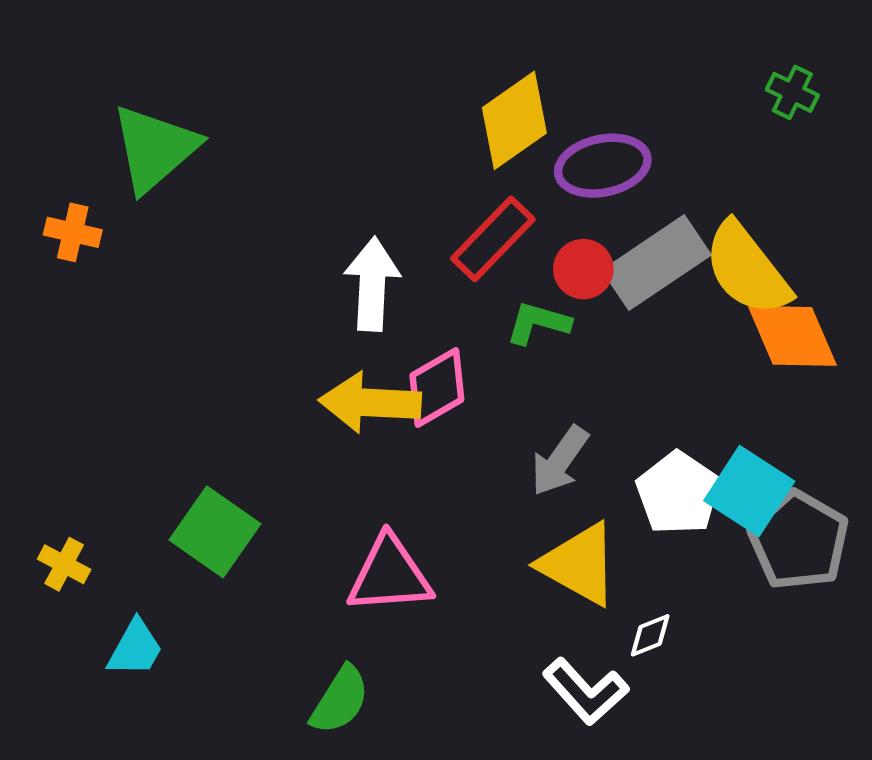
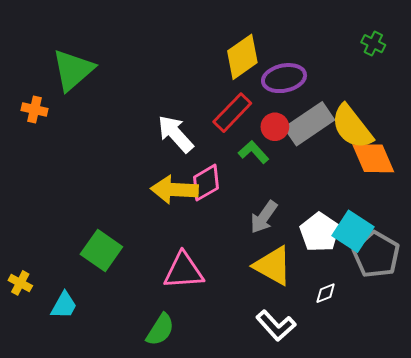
white arrow: (372, 284) -> (175, 134), turned -45
green L-shape: (538, 323) -> (254, 152), turned 32
yellow cross: (64, 564) -> (20, 283), moved
white diamond: (650, 635) -> (326, 293), moved

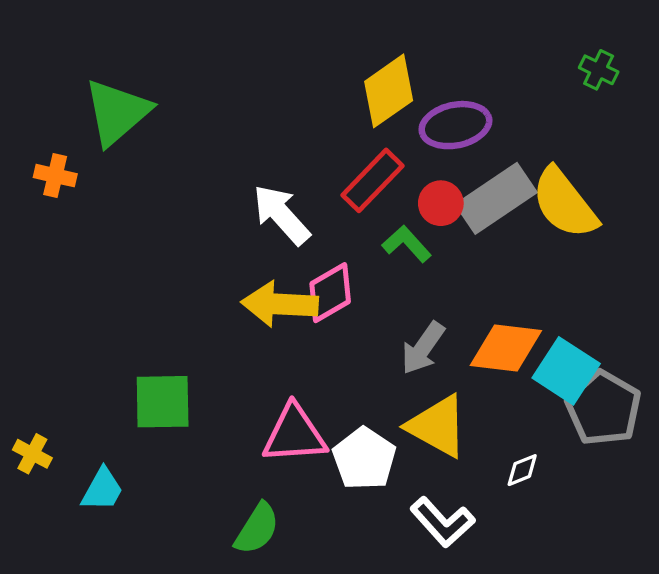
orange diamond: (373, 158) -> (506, 348), moved, turned -60
white pentagon: (320, 232) -> (364, 459), moved
green square: (101, 251) -> (163, 402), turned -36

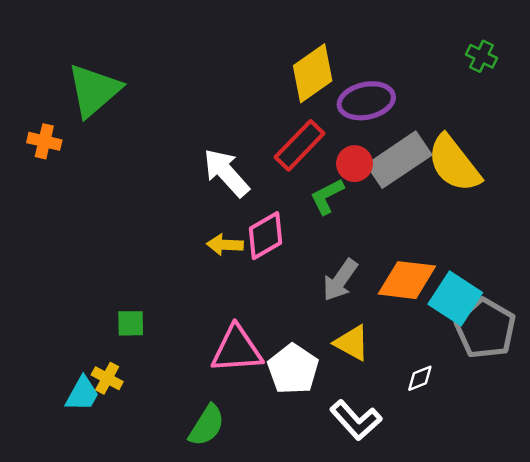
green L-shape: (407, 244) -> (327, 196), turned -75
yellow arrow: (280, 304) -> (225, 245), size x0.6
green square: (163, 402) -> (131, 323), size x0.6
yellow triangle: (438, 426) -> (352, 343), size x0.7
yellow cross: (32, 454) -> (107, 378), moved

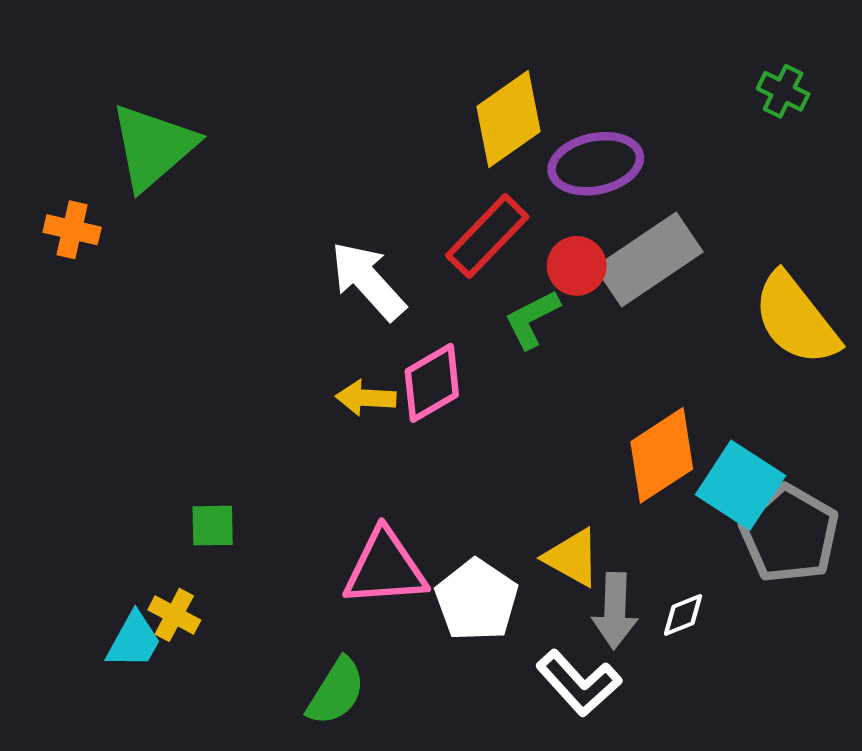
yellow semicircle: (454, 164) -> (796, 319), moved
gray arrow: (340, 280) -> (615, 611), moved, turned -33
orange diamond: (407, 280) -> (662, 455), turned -40

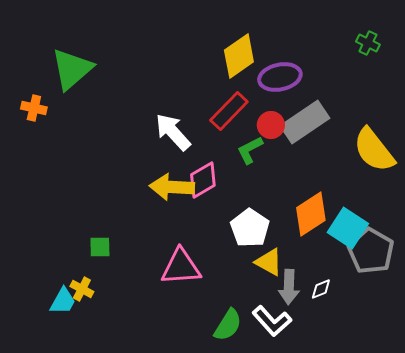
yellow arrow: (366, 398) -> (172, 187), size x1.6
white pentagon: (477, 600) -> (250, 228), moved
green semicircle: (336, 692) -> (228, 325), moved

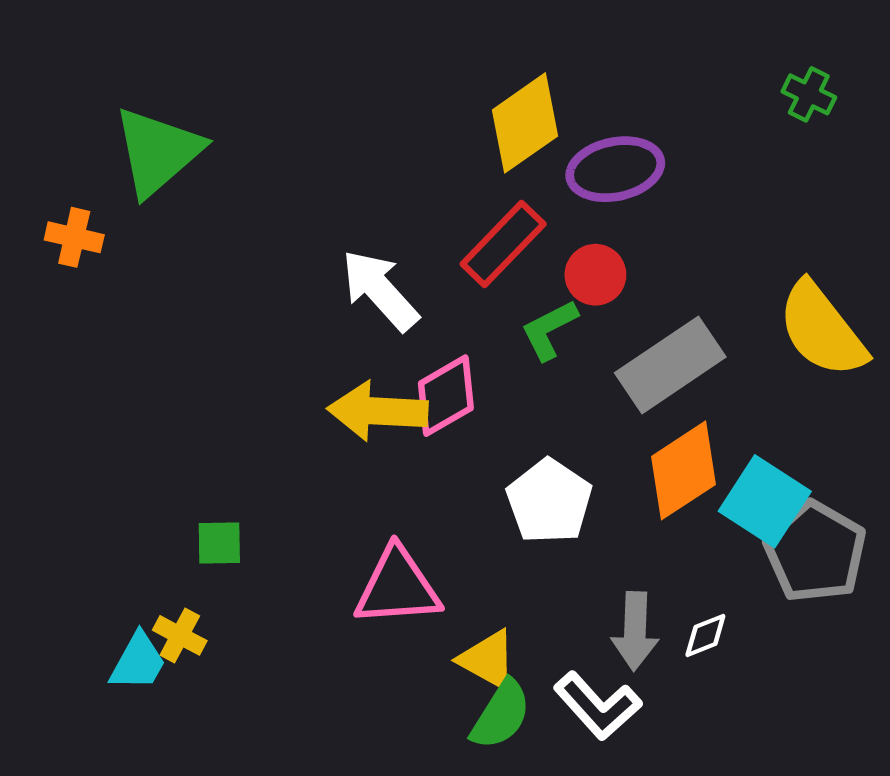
gray rectangle: (305, 122) -> (670, 365), moved
yellow triangle: (269, 262) -> (488, 660), moved

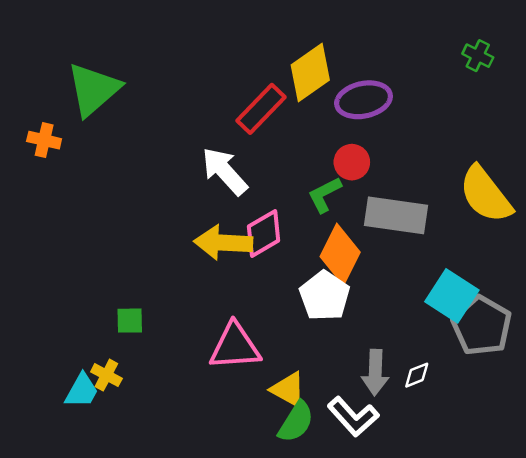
red rectangle: (503, 244) -> (261, 109), moved
gray rectangle: (670, 365) -> (396, 215), turned 42
orange diamond: (683, 470) -> (340, 254), moved, turned -30

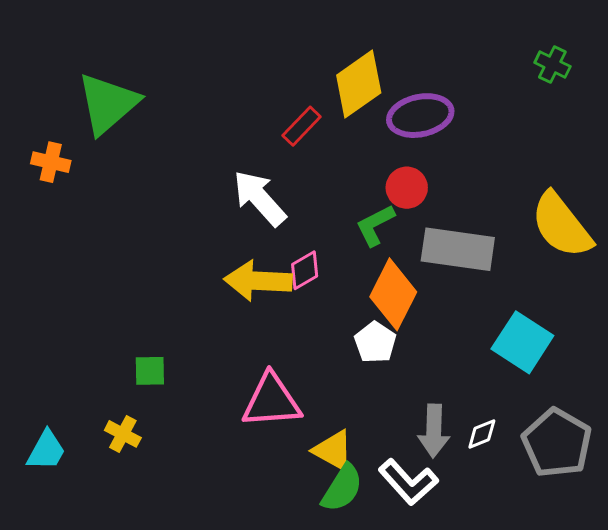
red rectangle: (261, 109) -> (302, 126), size x0.7
pink diamond: (264, 234) -> (305, 270), size x0.7
white pentagon: (325, 296) -> (375, 342), size x0.7
gray pentagon: (482, 326) -> (557, 443), moved
cyan trapezoid: (82, 391) -> (46, 450), moved

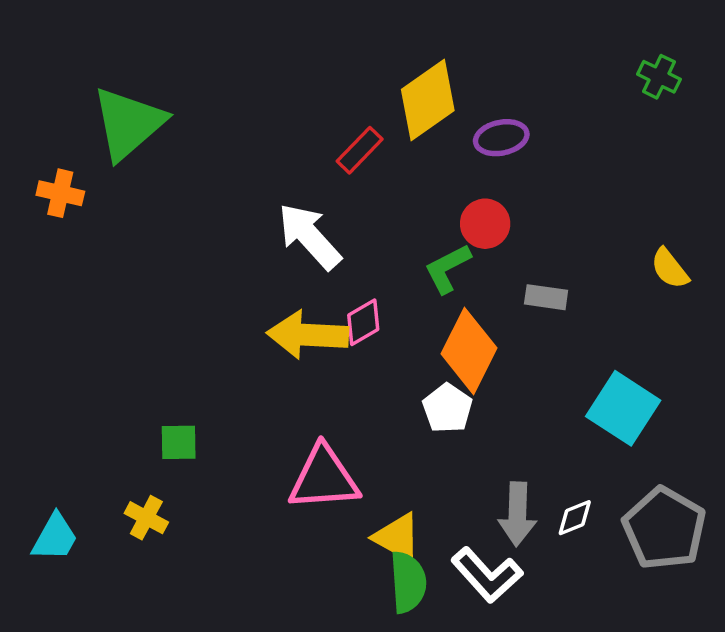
purple ellipse: (420, 116) -> (501, 138), size x0.7
yellow semicircle: (561, 225) -> (670, 269), size x0.5
gray rectangle: (458, 249) -> (546, 297), size x0.5
green semicircle: (342, 488) -> (408, 582), turned -36

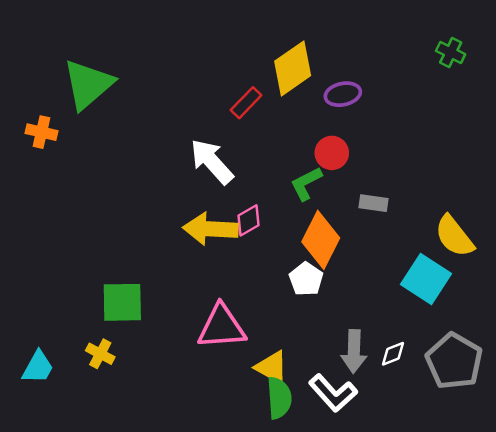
yellow semicircle: (670, 269) -> (454, 236), moved, size x1.5
green square: (179, 442) -> (122, 302), size x1.6

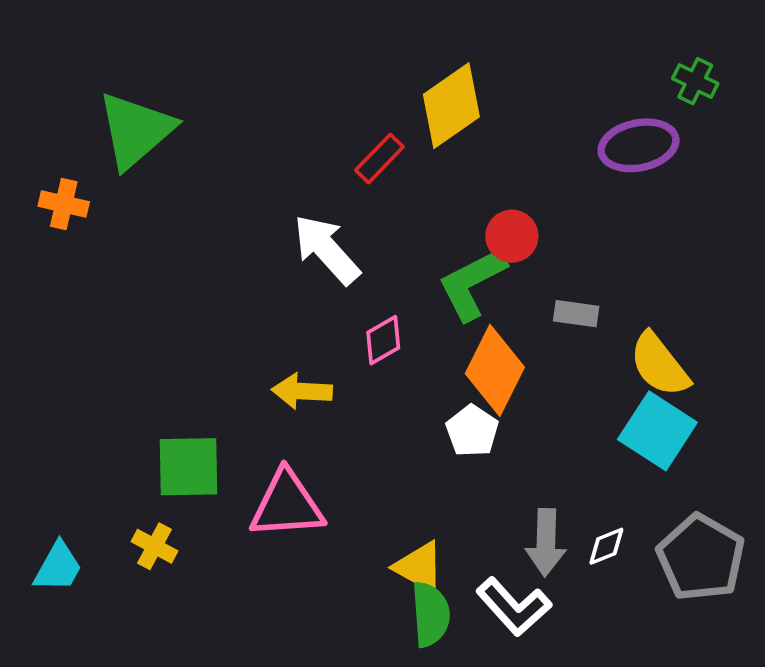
purple ellipse: (343, 94) -> (639, 145), moved, size x1.4
green L-shape: (306, 184) -> (472, 283), size x1.4
yellow arrow: (211, 229) -> (302, 391), moved, size x0.7
yellow semicircle: (454, 236) -> (659, 365), moved
pink triangle: (222, 327) -> (287, 505), moved

